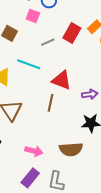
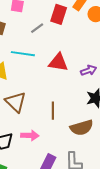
brown line: (50, 103) -> (53, 111), moved
pink arrow: (34, 151) -> (30, 135), moved

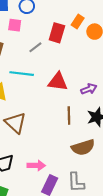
brown line: (53, 111) -> (69, 116), moved
pink arrow: (30, 135) -> (36, 165), moved

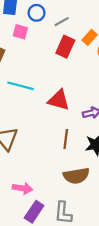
gray line: (35, 47) -> (62, 22), moved

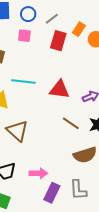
pink square: (20, 32) -> (24, 36), moved
brown line: (66, 139) -> (71, 123), turned -54

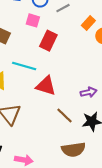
red rectangle: (58, 41) -> (48, 41), moved
red triangle: (59, 89) -> (46, 86), moved

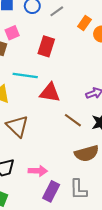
pink square: (33, 20) -> (12, 33), moved, turned -32

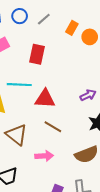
brown line: (73, 120) -> (53, 127), moved
pink arrow: (38, 171) -> (44, 156), moved

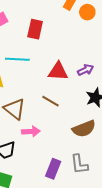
red triangle: (45, 99) -> (58, 71), moved
pink arrow: (44, 156) -> (31, 131), moved

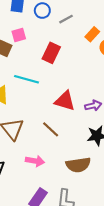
pink arrow: (31, 131) -> (35, 161), moved

